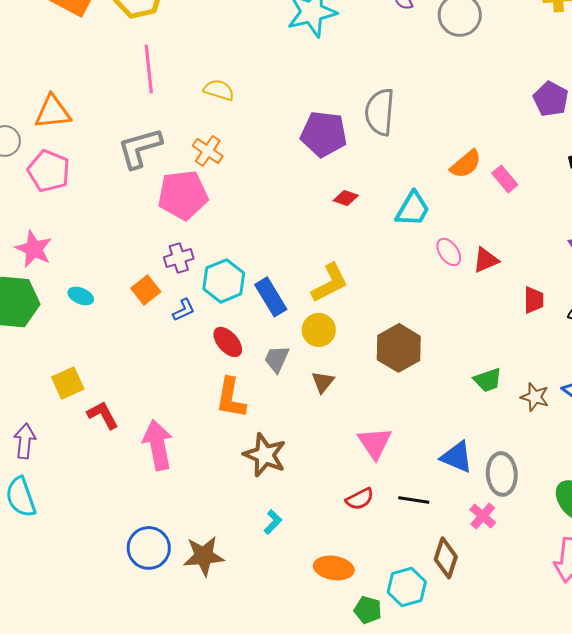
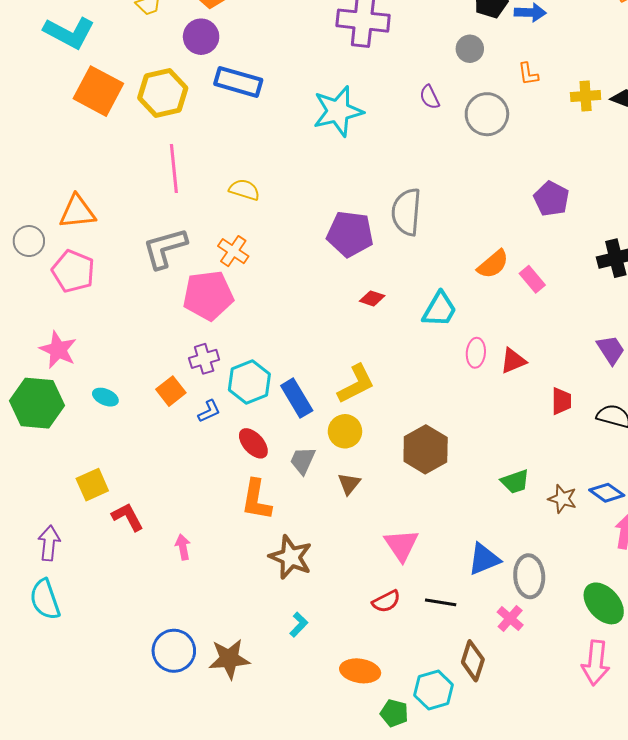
purple pentagon: (551, 99) -> (551, 199), moved
pink ellipse: (449, 252) -> (476, 353), turned 40
pink arrow: (158, 445) -> (183, 547), size x0.5
blue triangle: (457, 457) -> (484, 559), turned -45

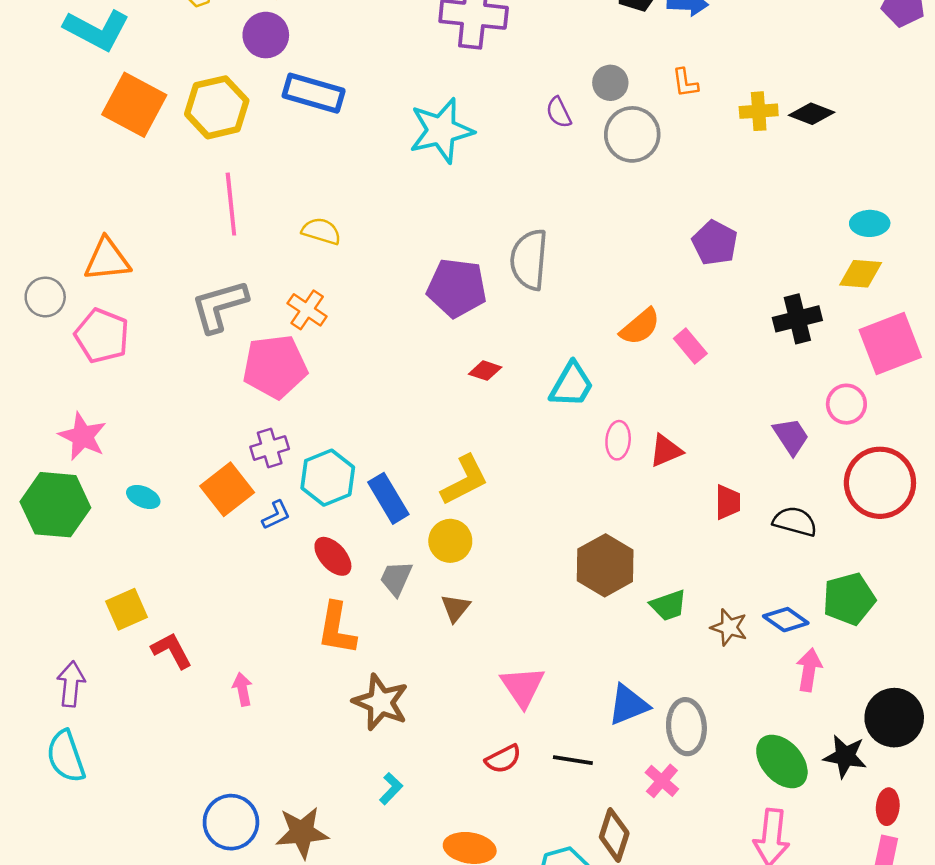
gray circle: (470, 49) -> (610, 83), moved
orange square: (171, 391) -> (227, 489), size x1.4
brown hexagon: (426, 449) -> (605, 565), moved

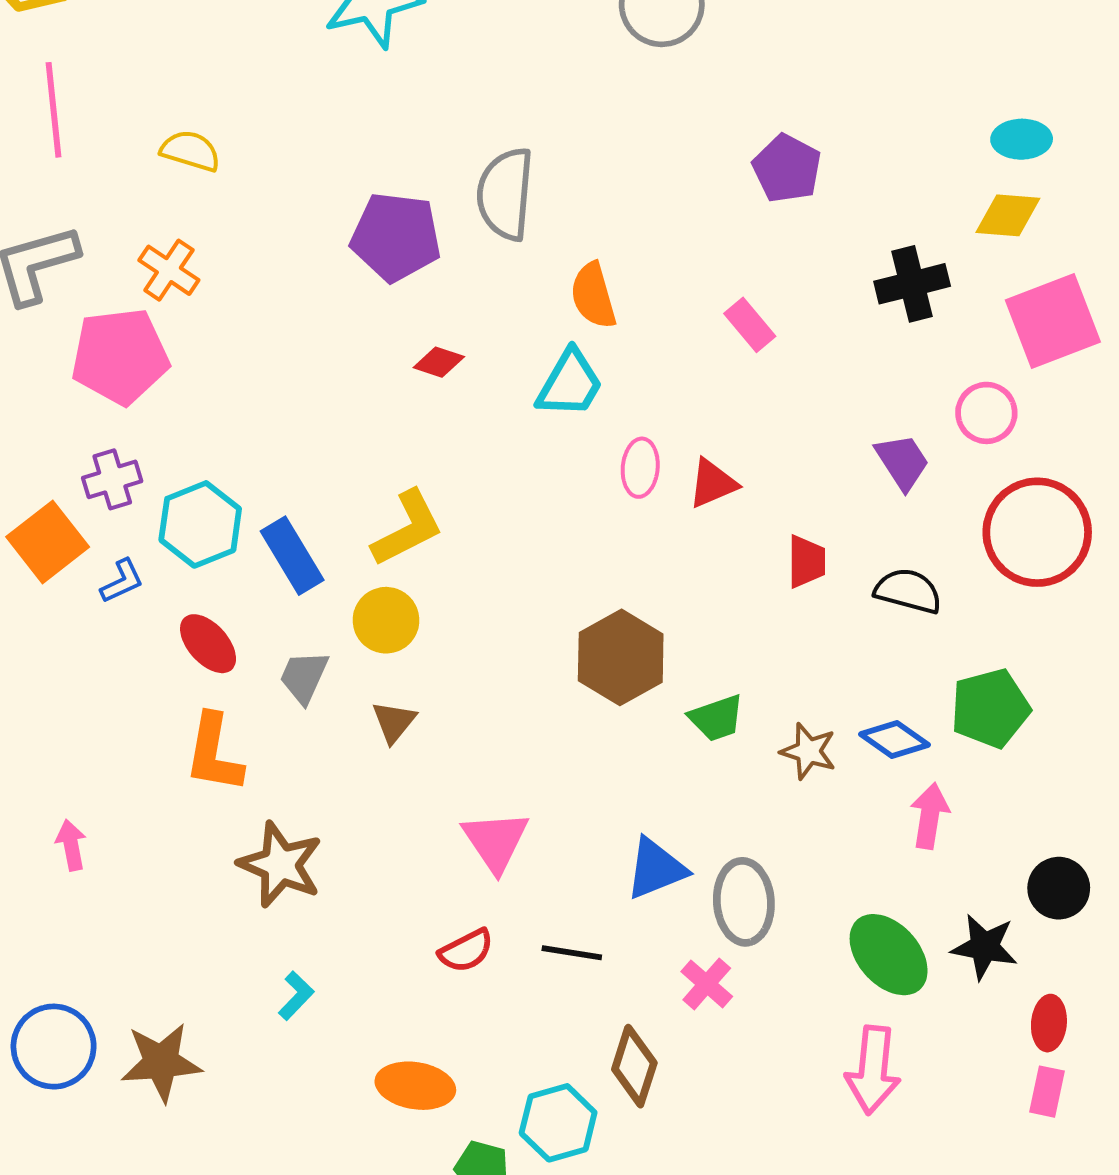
orange semicircle: (640, 327) -> (593, 296), moved, turned 114
black circle: (894, 718) -> (1059, 888), size x0.7

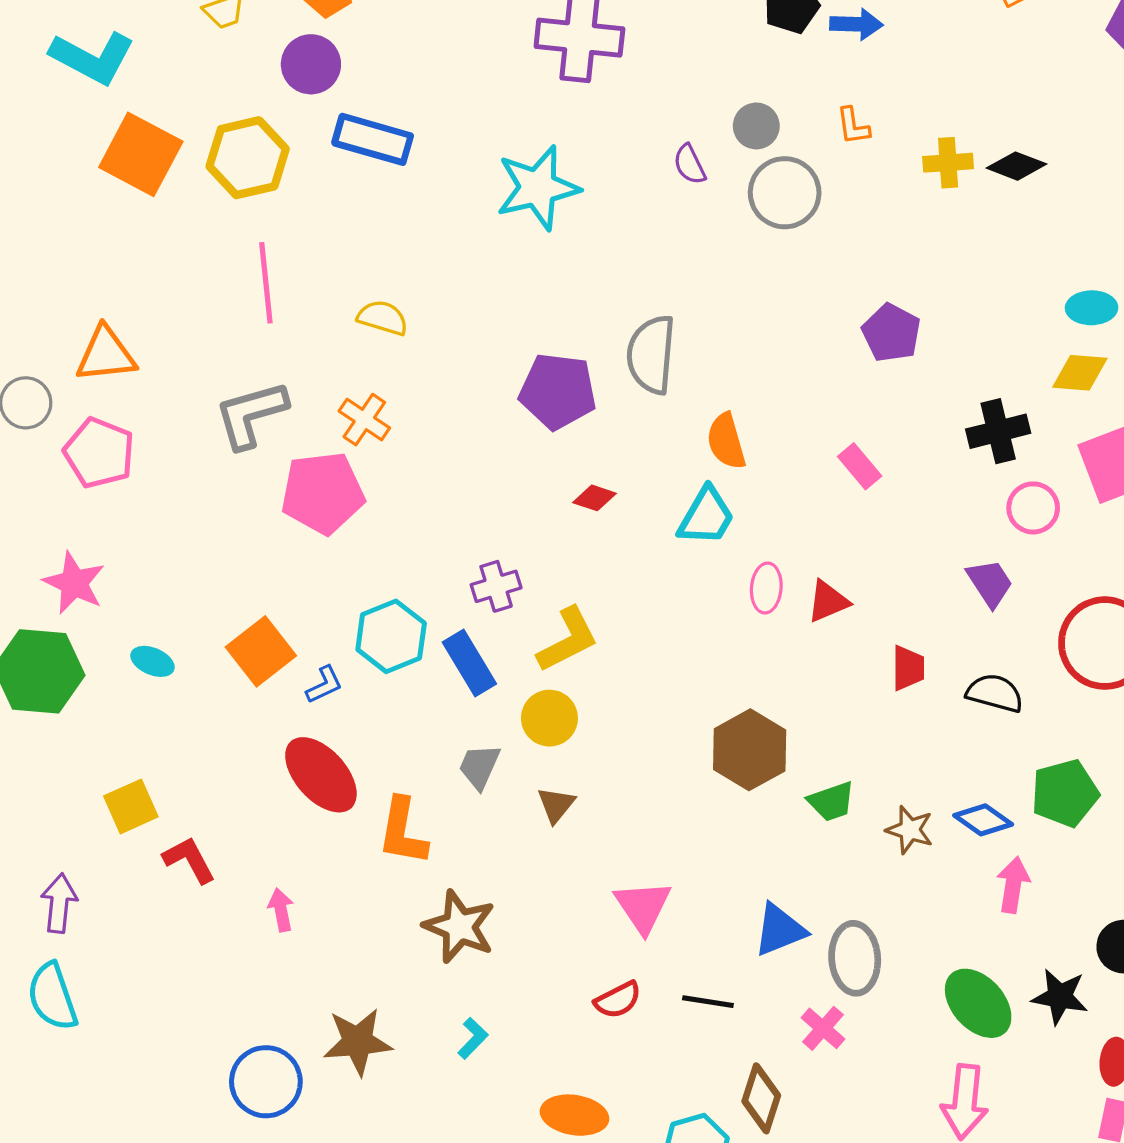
pink circle: (986, 413) -> (1033, 508), moved
purple cross: (112, 479) -> (496, 586), moved
red ellipse: (208, 644) -> (321, 775), moved, size x1.5
brown star: (161, 1062) -> (358, 1042), moved

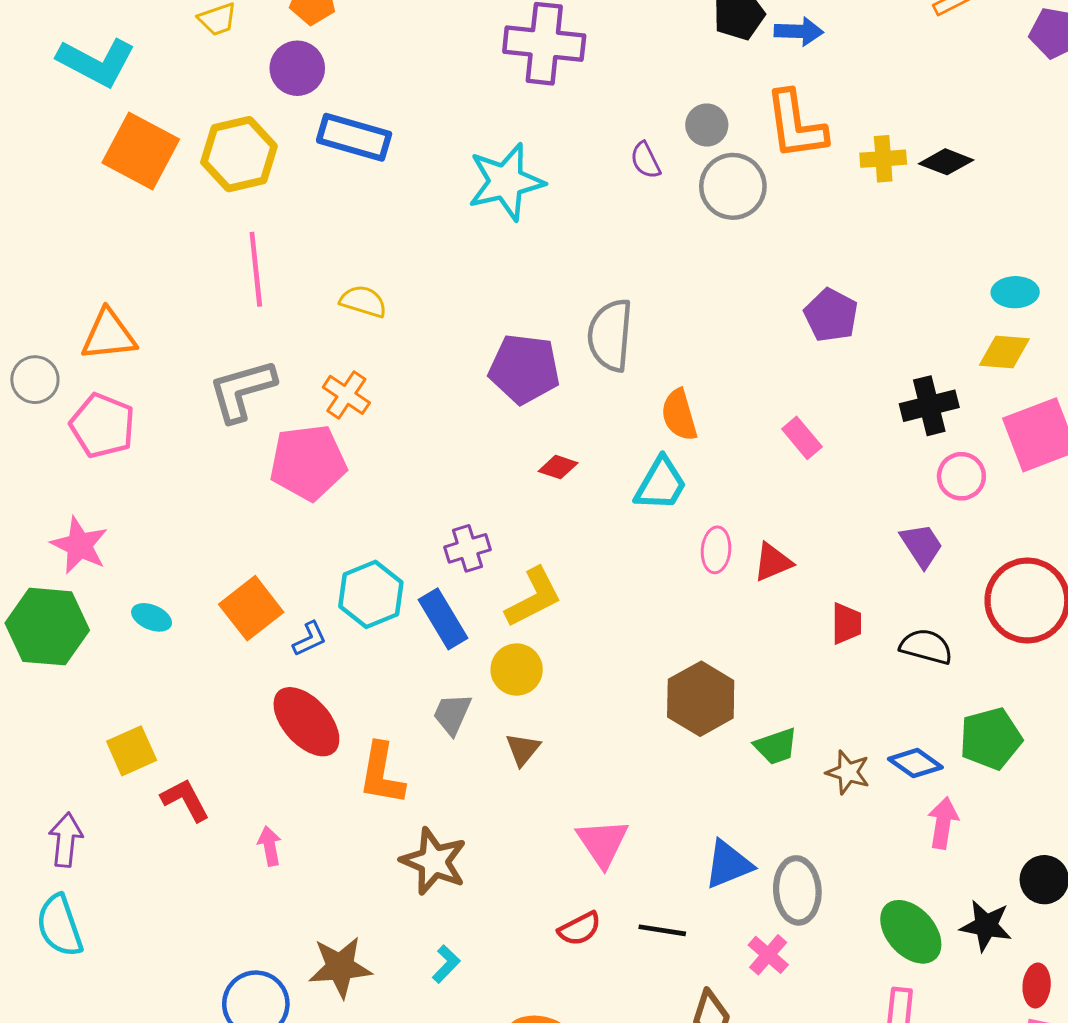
orange L-shape: (853, 126) -> (796, 125), size x2.0

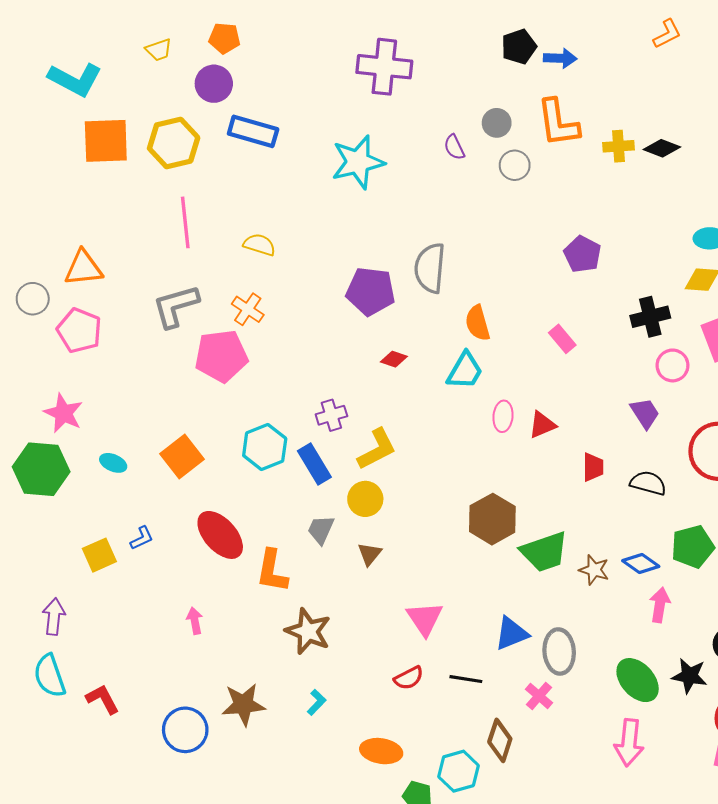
orange square: (141, 151) -> (106, 141), turned -30
gray circle: (733, 186) -> (515, 165), size x0.7
blue L-shape: (310, 639) -> (142, 538), moved
green trapezoid: (776, 746) -> (544, 552), size x1.6
red L-shape: (185, 800) -> (103, 699), moved

